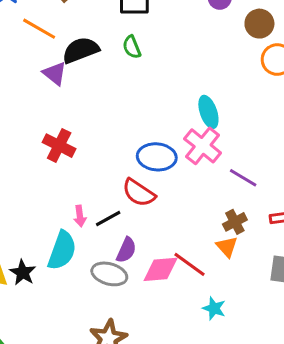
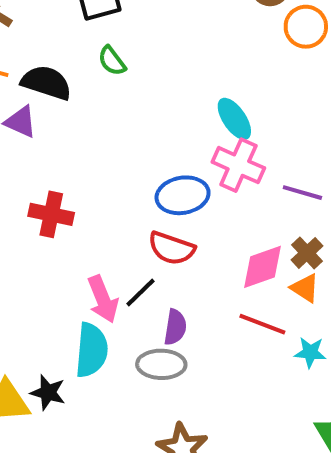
black semicircle: (81, 50) -> (46, 83), turned 54
pink arrow: (80, 216) -> (103, 299), size x1.6
pink diamond: (161, 269) -> (263, 267), moved
cyan star: (214, 308) -> (310, 352), moved

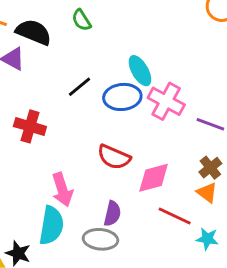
cyan ellipse: (234, 119) -> (140, 71), moved
blue ellipse: (183, 195) -> (122, 97), moved
pink diamond: (263, 267) -> (154, 178), moved
black line: (141, 293) -> (79, 87), moved

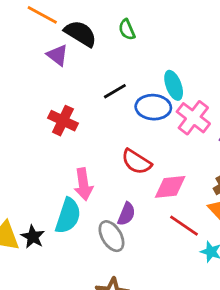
gray ellipse: (100, 239) -> (111, 236), turned 44

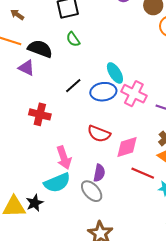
cyan semicircle: (68, 216) -> (57, 183), turned 60
black star: (33, 237) -> (35, 203), turned 30

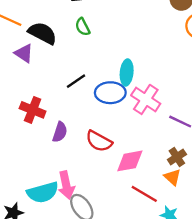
cyan ellipse: (115, 73) -> (127, 72), turned 30
pink arrow: (64, 158) -> (66, 185), moved
purple semicircle: (99, 173) -> (60, 132), moved

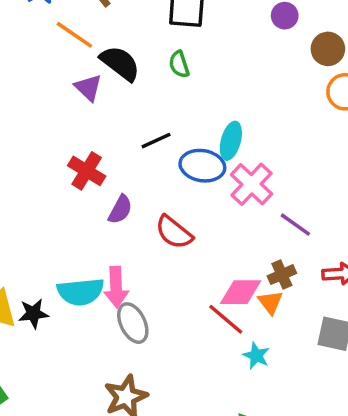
pink diamond: (130, 161) -> (241, 292), moved

